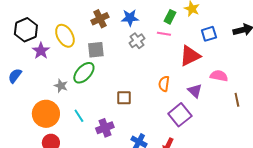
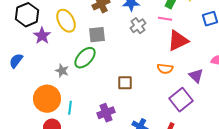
red triangle: (190, 56) -> (178, 41), moved
orange semicircle: (164, 84) -> (165, 69), turned -91
cyan line: (79, 116) -> (70, 108), moved, turned 40

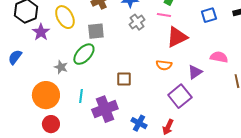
purple triangle: (196, 76) -> (195, 72), turned 42
cyan line: (70, 108) -> (81, 96), moved
purple cross: (106, 113) -> (105, 109), size x1.4

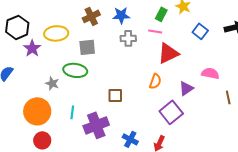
blue square: (209, 15) -> (200, 31), turned -35
yellow ellipse: (65, 17) -> (56, 33), turned -65
gray cross: (137, 22) -> (128, 38), turned 35
green ellipse: (84, 54) -> (75, 70), turned 55
orange semicircle: (164, 65) -> (155, 81), turned -77

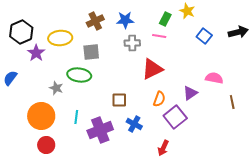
red triangle: (168, 53) -> (152, 69), moved
orange semicircle: (155, 81) -> (159, 99), moved
blue cross: (130, 139) -> (134, 124), moved

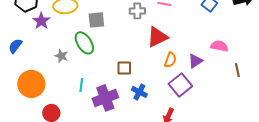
green ellipse: (79, 75) -> (84, 43), turned 50
orange semicircle: (159, 99) -> (170, 60), moved
orange circle: (41, 116) -> (31, 84), moved

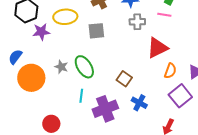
purple star: (41, 21) -> (41, 32), turned 30
green ellipse: (84, 43) -> (84, 67), moved
brown square: (124, 68) -> (124, 79), turned 35
orange circle: (31, 84) -> (31, 78), moved

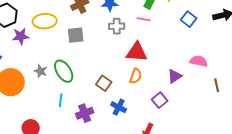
red triangle: (157, 48) -> (137, 52), turned 30
orange semicircle: (170, 71) -> (136, 76), moved
purple square: (180, 96) -> (160, 100), size x0.7
purple cross: (105, 109) -> (85, 113), size x0.7

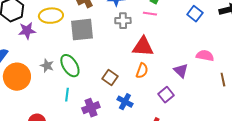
gray square: (76, 35) -> (82, 30), size x1.4
purple triangle: (175, 76) -> (181, 71), turned -42

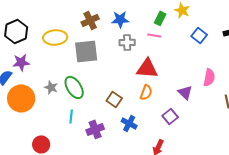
purple star: (27, 31) -> (21, 62), moved
pink semicircle: (205, 56) -> (209, 77), turned 90

